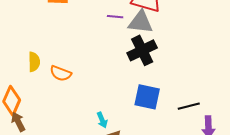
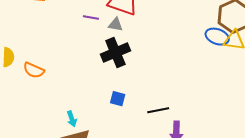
gray triangle: (140, 22) -> (116, 24), size x0.6
blue square: (147, 97) -> (118, 99), size x0.6

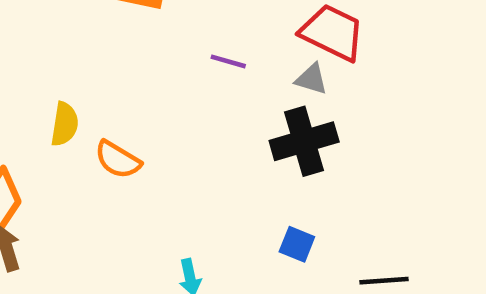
purple line: (91, 17) -> (228, 61), moved

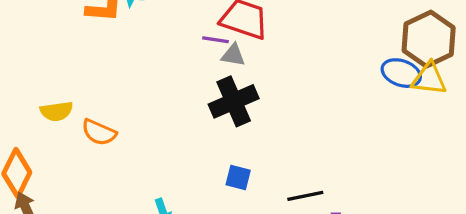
purple line: (228, 61) -> (215, 40), moved
yellow semicircle: (65, 124) -> (57, 111), turned 80

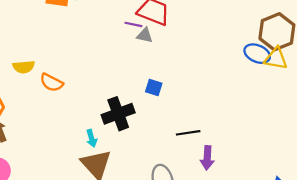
black cross: (234, 101) -> (118, 114), moved
blue square: (238, 178) -> (154, 88), moved

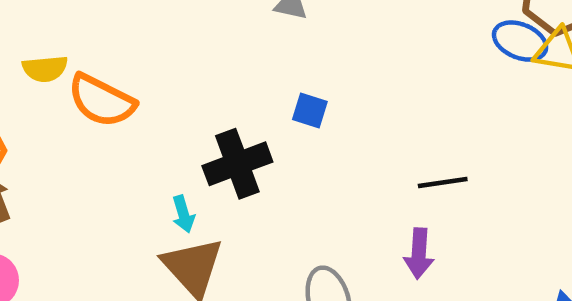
orange semicircle: (51, 83) -> (102, 101), size x1.4
black line: (188, 133) -> (443, 183), moved

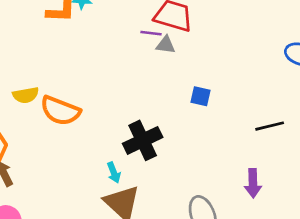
blue square: (310, 111) -> (201, 96), moved
black line: (443, 183) -> (270, 126), moved

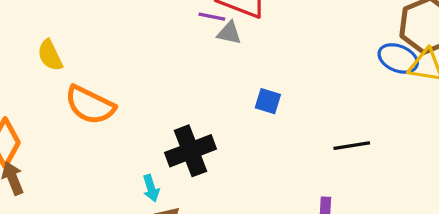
yellow semicircle: (26, 95) -> (50, 55), moved, turned 70

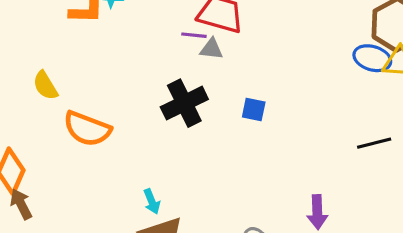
black line: (352, 146) -> (374, 143), moved
black cross: (191, 151) -> (184, 103), moved

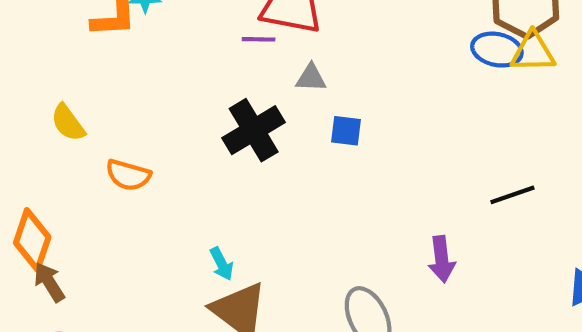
gray triangle: (212, 49) -> (311, 78), moved
orange semicircle: (87, 129) -> (128, 175), size x0.7
black line: (374, 143) -> (512, 195), moved

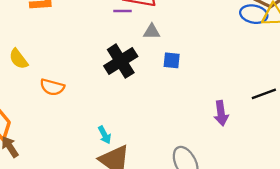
purple arrow: (442, 259) -> (221, 113), moved

